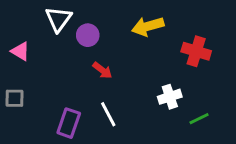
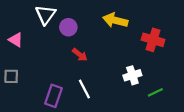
yellow arrow: (148, 26) -> (115, 20), turned 30

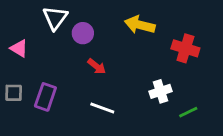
white line: (84, 89) -> (102, 108), turned -42
purple rectangle: (53, 96) -> (45, 97), moved

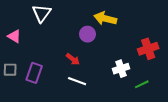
purple circle: (83, 33) -> (87, 34), moved
red cross: (185, 48) -> (148, 49), moved, turned -36
red arrow: (97, 66) -> (73, 59), moved

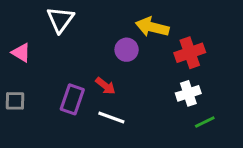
red cross: (148, 49) -> (190, 53), moved
white cross: (121, 69) -> (188, 93), moved
purple rectangle: (34, 73) -> (72, 99), moved

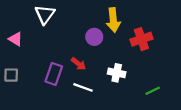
yellow arrow: (152, 27) -> (113, 20), turned -110
white cross: (188, 93) -> (117, 73), moved, turned 30

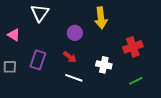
purple circle: (94, 37) -> (75, 33), moved
red cross: (141, 39) -> (133, 47), moved
purple rectangle: (54, 74) -> (38, 60), moved

